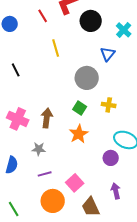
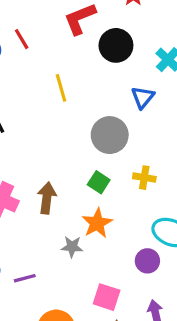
red line: (43, 16) -> (22, 39), moved
gray star: (39, 149) -> (72, 247), moved
purple line: (45, 174) -> (25, 278), moved
pink square: (75, 183) -> (107, 297), moved, turned -30

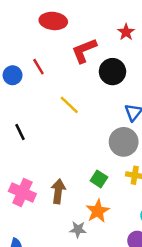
yellow line: (61, 88) -> (69, 105), turned -30
gray circle: (110, 135) -> (124, 142), moved

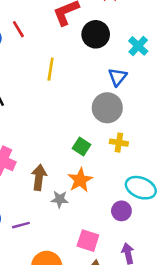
yellow line: (69, 105) -> (51, 69), turned 55
brown arrow: (58, 191) -> (39, 177), moved

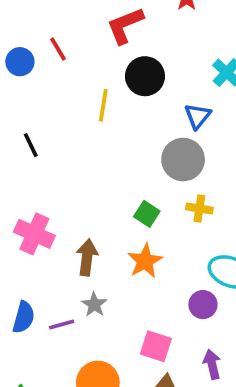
black circle: (96, 34) -> (145, 76), moved
gray star: (60, 199) -> (94, 305), moved, turned 30

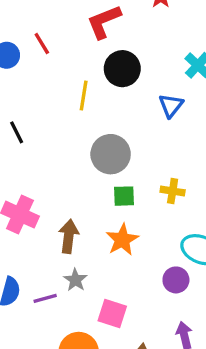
gray circle: (183, 160) -> (111, 154), moved
green square: (147, 214) -> (124, 196), turned -35
pink square: (156, 346) -> (112, 313), moved

